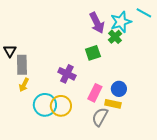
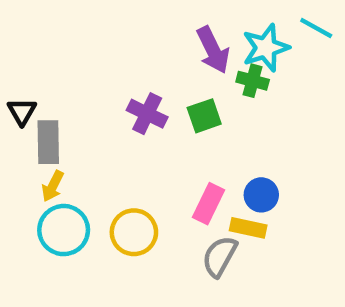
green cross: (115, 37) -> (253, 81), turned -32
purple cross: (67, 74) -> (147, 114), moved
cyan circle: (45, 105) -> (64, 230), moved

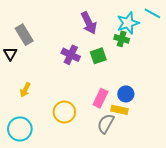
purple arrow: (213, 50) -> (89, 23), moved
gray rectangle: (48, 142) -> (24, 35), moved, turned -30
cyan circle: (64, 230) -> (20, 129), moved

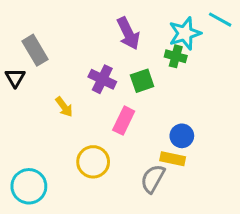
yellow arrow: (25, 90) -> (64, 107), moved, turned -64
pink rectangle: (100, 98) -> (124, 121), moved

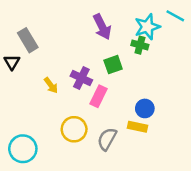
purple cross: (102, 79) -> (81, 78), moved
gray semicircle: (153, 179) -> (107, 139), moved

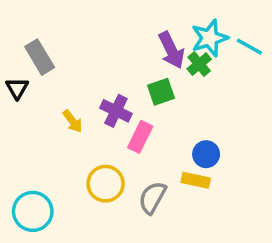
cyan line: (175, 16) -> (249, 47), moved
purple arrow: (102, 27) -> (171, 50), moved
green cross: (140, 45) -> (199, 64), turned 35

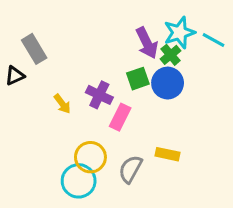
black triangle: (17, 88) -> (15, 76), turned 36
blue circle: (206, 154) -> (168, 83), moved, size x1.4
cyan circle: (33, 211) -> (79, 181), moved

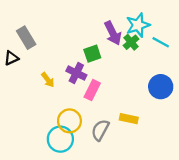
cyan line: (214, 40) -> (161, 42), moved
green square: (138, 79) -> (92, 54), moved
blue circle: (168, 83) -> (161, 87), moved

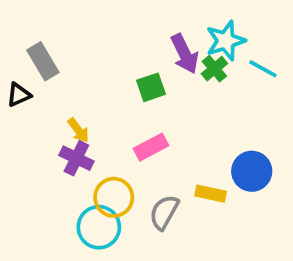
purple cross: (76, 73) -> (76, 158), moved
blue circle: (161, 87) -> (252, 171), moved
pink rectangle: (92, 90) -> (151, 147), turned 36

